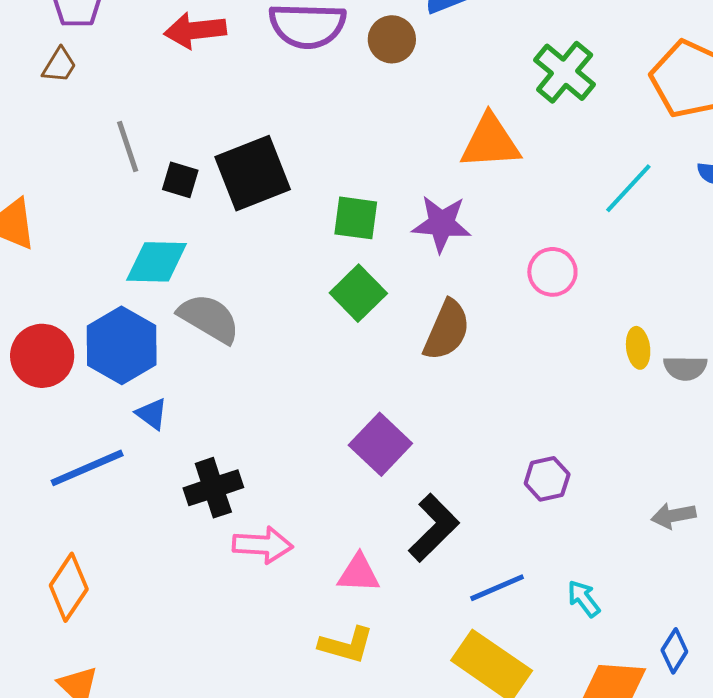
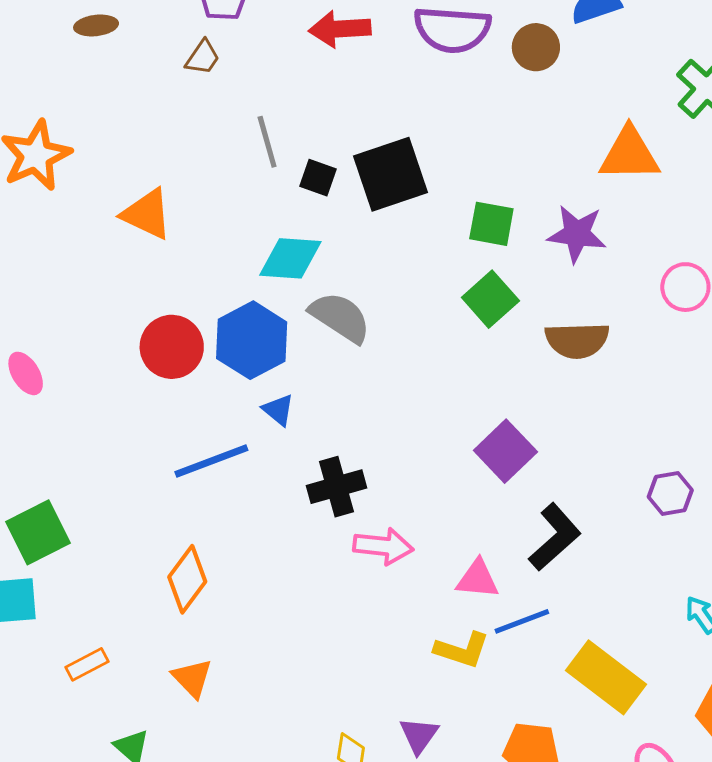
brown semicircle: (447, 330) -> (577, 340), turned 62
blue line: (497, 588) -> (522, 621), moved

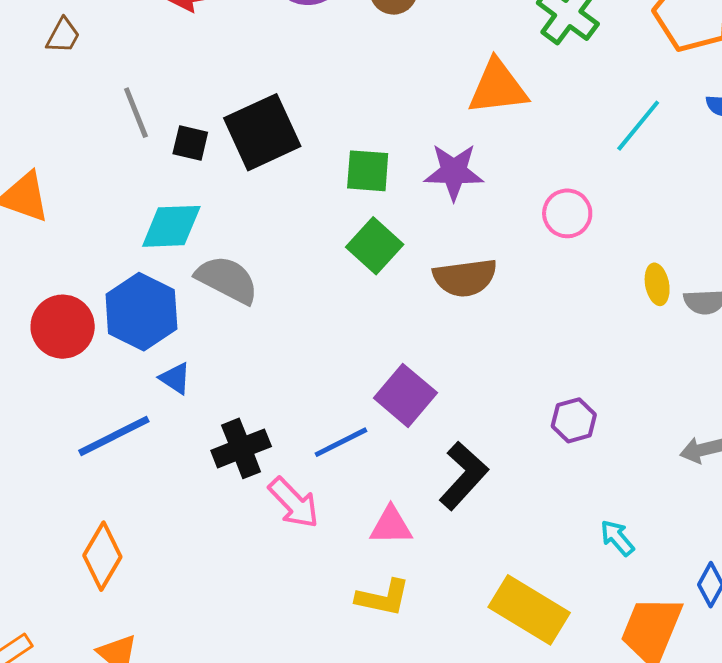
pink arrow: (383, 546) -> (294, 503), turned 46
blue line: (522, 621) -> (341, 442), moved

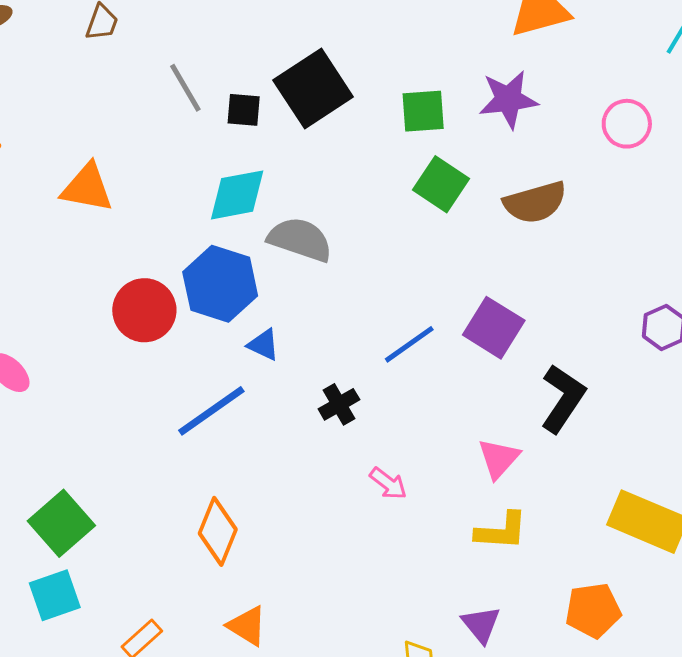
blue line: (341, 442) -> (409, 344), moved
black cross: (241, 448) -> (339, 404), size x0.7
pink arrow: (294, 503) -> (388, 483), moved, size x0.7
pink triangle: (391, 526) -> (499, 459), turned -39

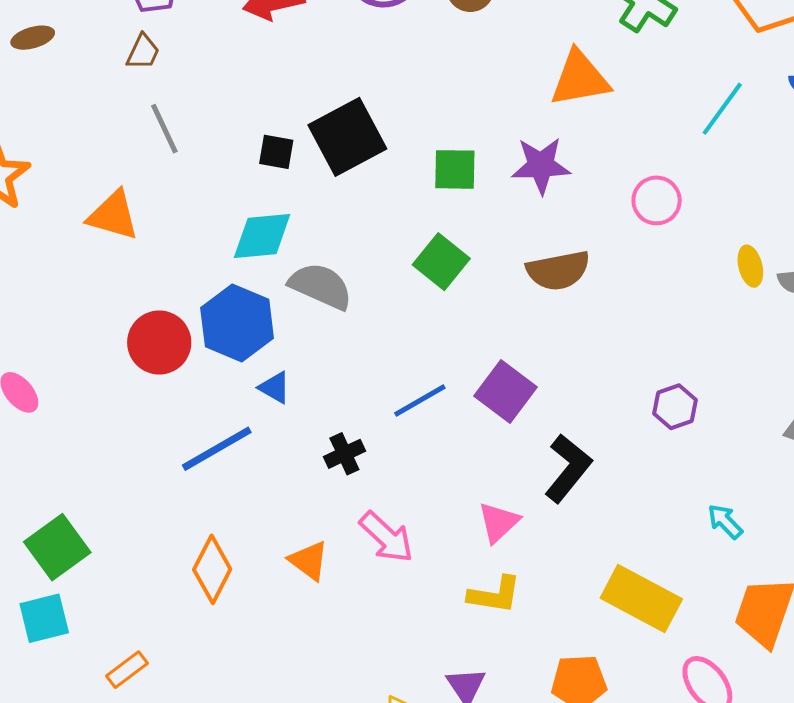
gray line: (185, 88) -> (164, 129), moved
green square: (441, 184) -> (441, 262), moved
pink arrow: (388, 483) -> (386, 537), size x1.5
orange triangle: (247, 626) -> (309, 561), moved

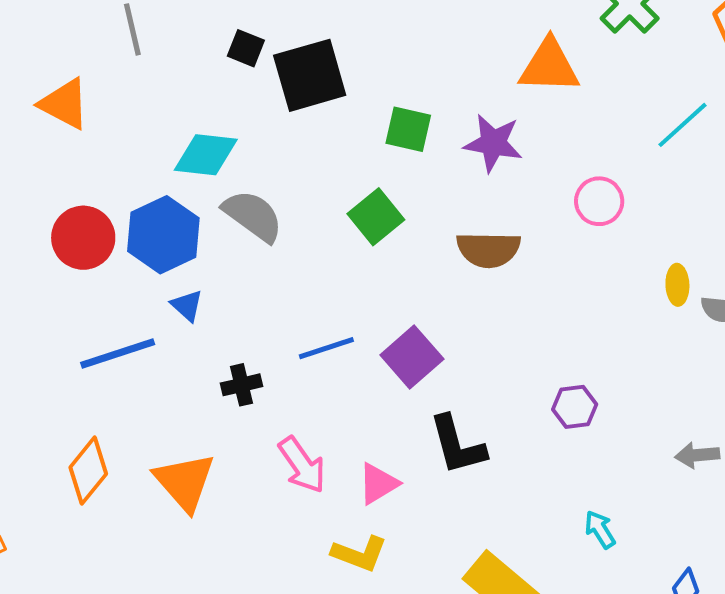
black square: (276, 152) -> (246, 48), moved
black L-shape: (568, 468) -> (457, 445), turned 114
pink arrow: (386, 537) -> (302, 465), moved
orange triangle: (309, 561) -> (185, 482), size x1.5

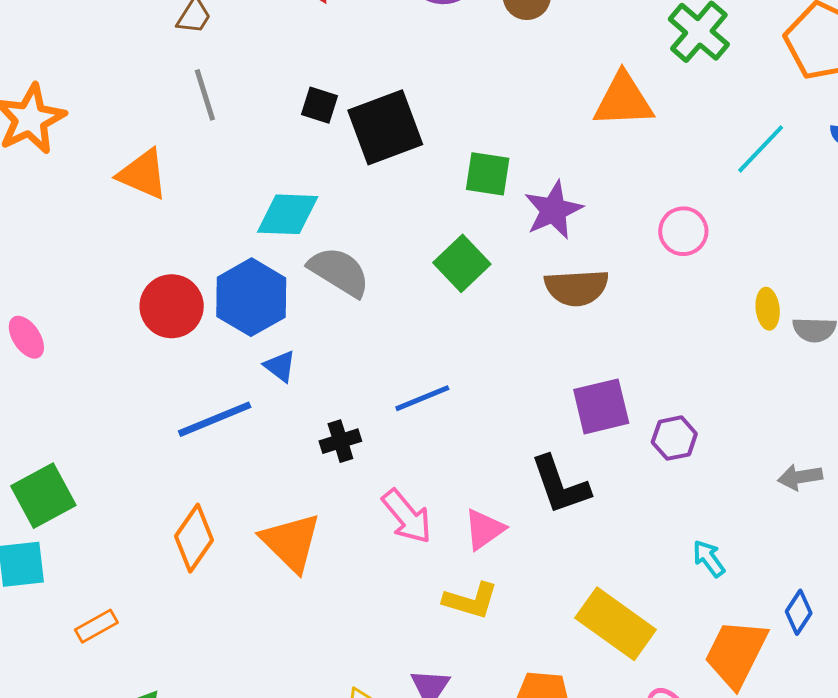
purple star: (493, 143) -> (553, 210), moved, turned -30
purple square: (412, 357) -> (601, 406), moved, turned 32

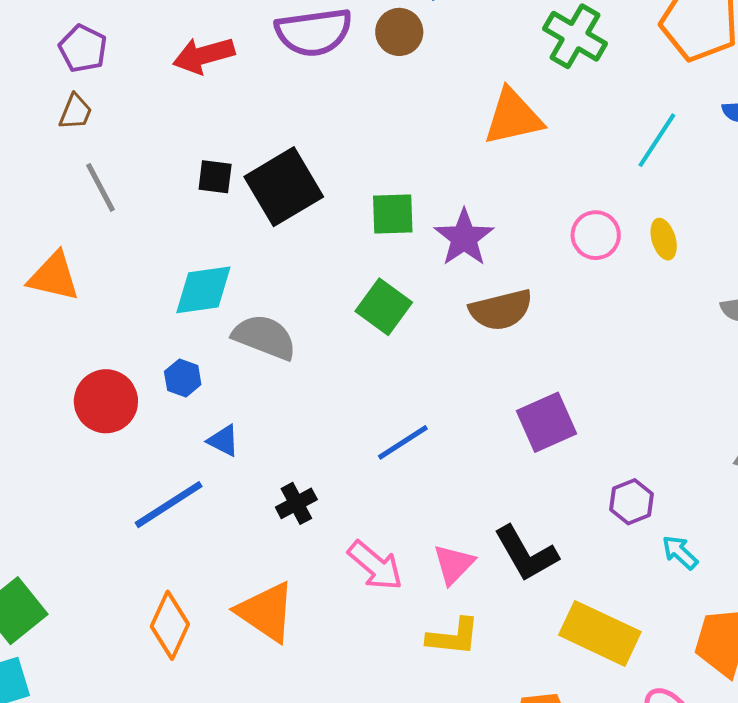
blue hexagon: (251, 297) -> (183, 378), size x0.5
yellow ellipse: (768, 309) -> (664, 239), moved
blue line: (422, 398) -> (403, 442), moved
purple hexagon: (674, 438) -> (632, 502), moved
black L-shape: (560, 485) -> (526, 554), moved

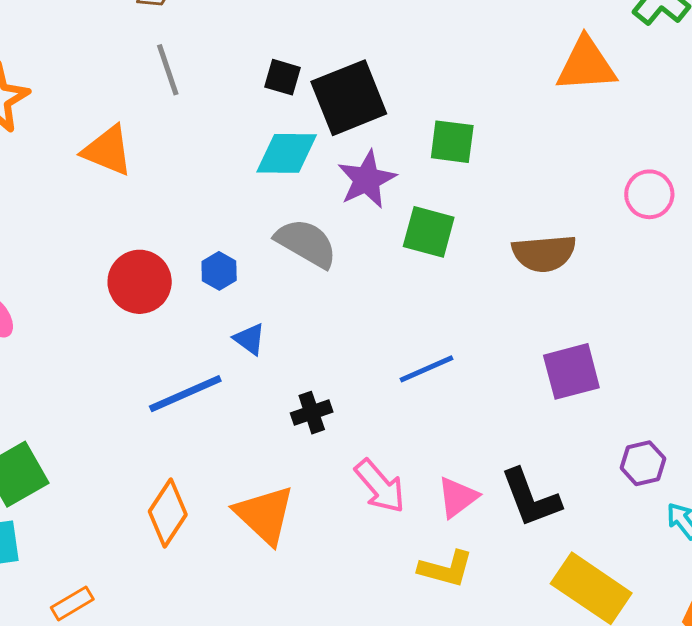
purple star: (464, 238) -> (367, 179), moved
cyan diamond: (203, 290) -> (287, 153), moved
green square: (384, 307) -> (429, 232), turned -30

